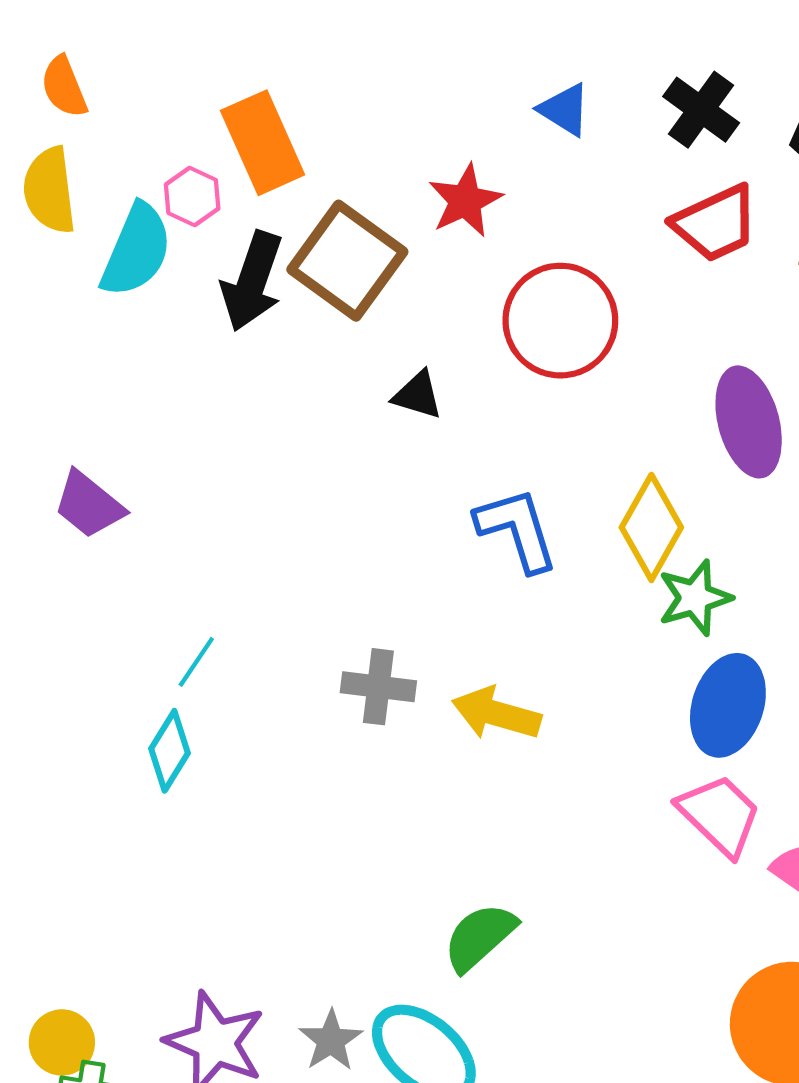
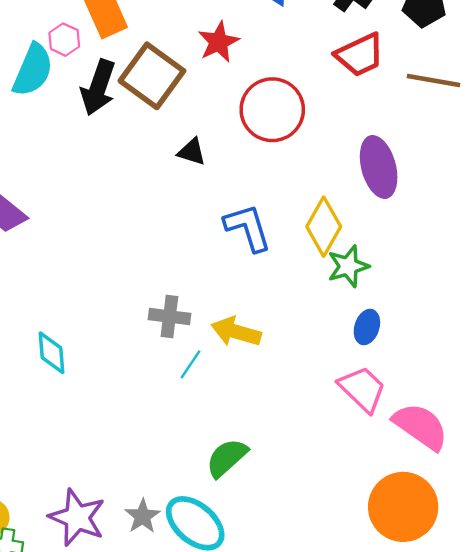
cyan line: (196, 662) -> (190, 364), moved
blue ellipse: (728, 705) -> (367, 327), size x0.6
cyan diamond: (169, 751) -> (51, 353), turned -36

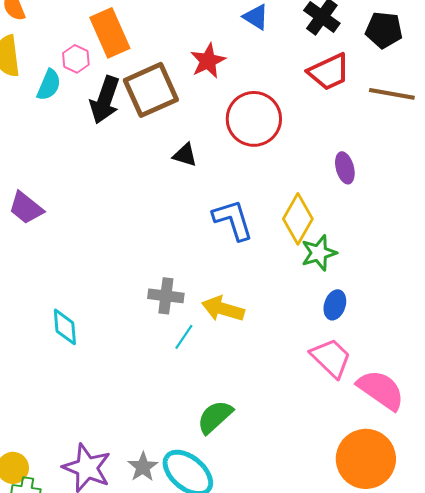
cyan semicircle: (33, 70) -> (49, 85), size x0.7
brown square: (152, 76) -> (151, 90), turned 30
purple ellipse: (379, 167) -> (345, 168), size x0.6

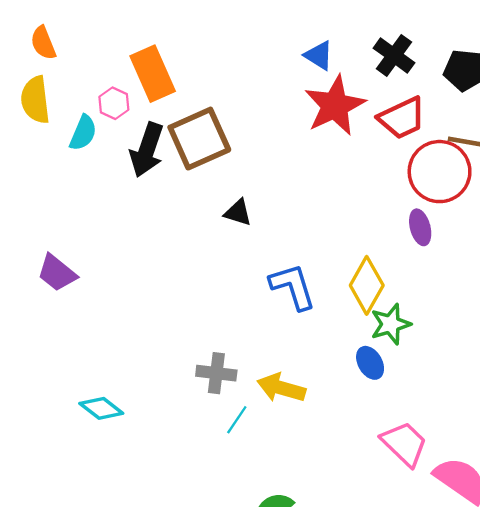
red star: (208, 61) -> (335, 106), moved, size x1.5
red circle: (254, 119) -> (440, 172), moved
blue ellipse: (335, 305) -> (370, 363), moved, turned -48
cyan diamond: (65, 327) -> (101, 408), turned -48

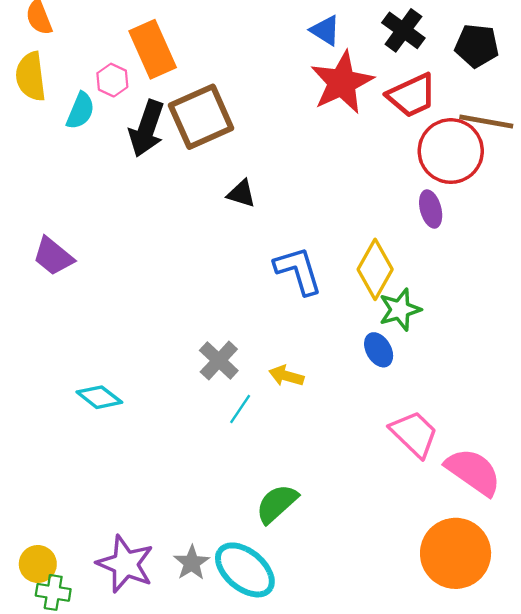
gray cross: (216, 373) -> (219, 360), turned 36
yellow arrow: (281, 388) -> (286, 376), size x0.7

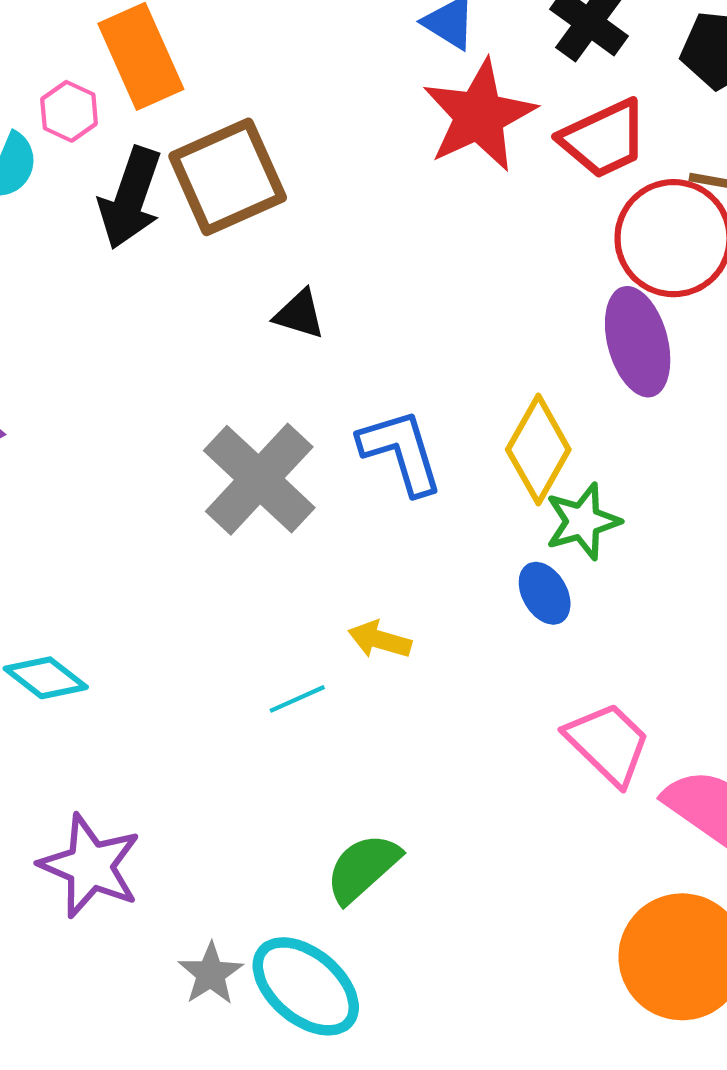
purple ellipse: (431, 209) -> (638, 342), size x1.6
gray cross: (219, 360) -> (259, 479), moved, size x1.6
cyan line: (240, 409) -> (297, 699), turned 32
purple star: (125, 564) -> (90, 866), moved

